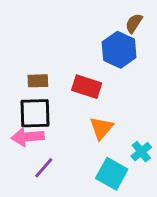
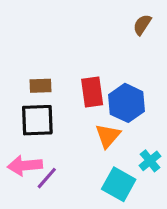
blue hexagon: (119, 50) -> (127, 103), moved
red rectangle: (87, 87) -> (92, 92), turned 64
pink arrow: (28, 137) -> (25, 166), moved

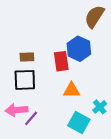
brown semicircle: (142, 25) -> (94, 16), size x1.6
blue hexagon: (127, 103) -> (79, 49), moved
orange triangle: (108, 136) -> (72, 90), turned 48

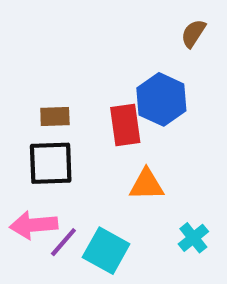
brown semicircle: (94, 16) -> (193, 33), size x0.6
cyan cross: (100, 107) -> (193, 238), moved
cyan square: (79, 123) -> (106, 251), moved

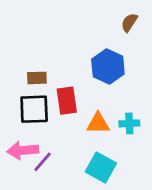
red rectangle: (125, 125) -> (67, 101), moved
cyan cross: (193, 238) -> (129, 123), moved, turned 36
cyan square: (106, 251) -> (101, 167), moved

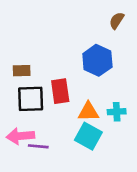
brown rectangle: (37, 78) -> (22, 71), moved
purple line: (43, 162) -> (38, 146), turned 54
cyan square: (101, 167) -> (88, 136), moved

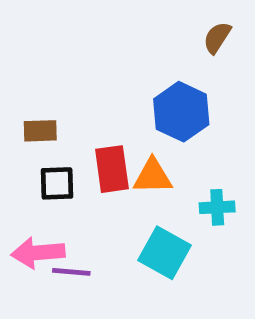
black square: (31, 99) -> (57, 183), size x0.7
orange triangle: (88, 112) -> (153, 176), moved

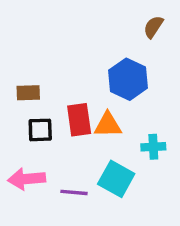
purple line: (71, 272) -> (74, 192), moved

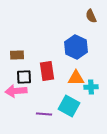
brown semicircle: (153, 27) -> (91, 16), turned -56
orange triangle: (108, 125) -> (76, 78), moved
pink arrow: (27, 179) -> (16, 91), moved

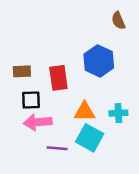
red rectangle: (47, 71) -> (58, 78), moved
orange triangle: (76, 78) -> (84, 112), moved
pink arrow: (16, 91) -> (38, 122), moved

